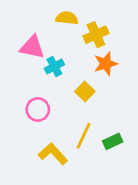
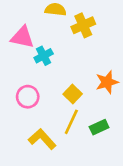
orange star: (106, 64) -> (107, 82), moved
yellow square: (85, 91) -> (73, 94), moved

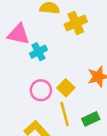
pink circle: (28, 97) -> (41, 90), moved
yellow line: (71, 122) -> (65, 114), turned -40

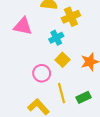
cyan cross: (38, 52) -> (56, 38), moved
yellow square: (66, 88) -> (63, 60), moved

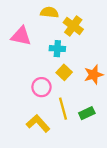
yellow cross: (71, 17) -> (73, 26), turned -30
cyan cross: (56, 38) -> (57, 49), turned 32

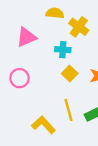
pink triangle: (21, 36) -> (26, 37), turned -35
pink circle: (41, 87) -> (19, 78), moved

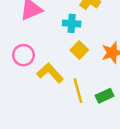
yellow L-shape: (43, 125) -> (50, 73), moved

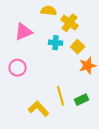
yellow square: (79, 50) -> (78, 47), moved
yellow L-shape: (50, 73) -> (39, 109), moved

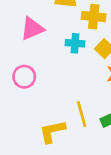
yellow cross: (70, 23) -> (94, 17), turned -30
yellow L-shape: (39, 109) -> (52, 131), turned -60

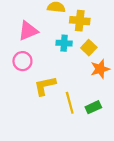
pink circle: (24, 77) -> (22, 61), moved
yellow L-shape: (52, 131) -> (45, 86), moved

